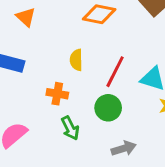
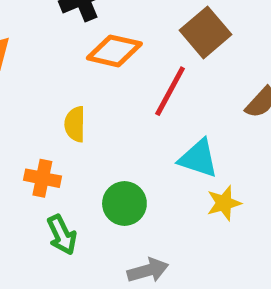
red line: (115, 72) -> (170, 91), moved

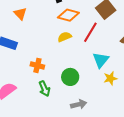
yellow semicircle: (75, 124) -> (65, 37), moved, turned 64
cyan triangle: (198, 158) -> (101, 60), turned 48

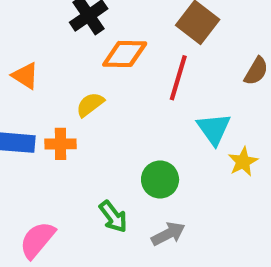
yellow semicircle: (65, 37) -> (90, 105), moved
orange cross: (37, 65) -> (60, 144), moved
gray arrow: (79, 104) -> (168, 234), moved

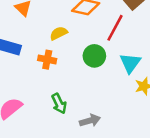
orange cross: (60, 144) -> (47, 60), moved
green circle: (160, 179) -> (94, 56), moved

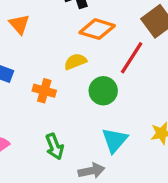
yellow semicircle: (59, 33) -> (75, 62), moved
cyan triangle: (130, 63) -> (115, 140), moved

